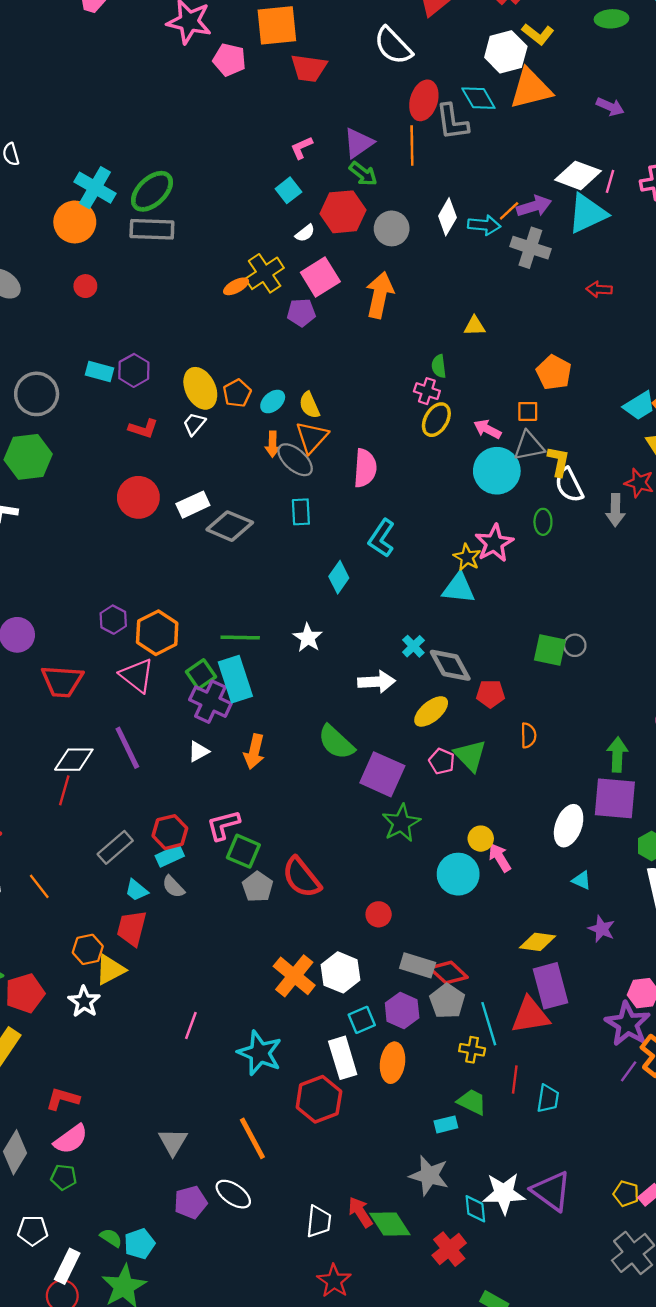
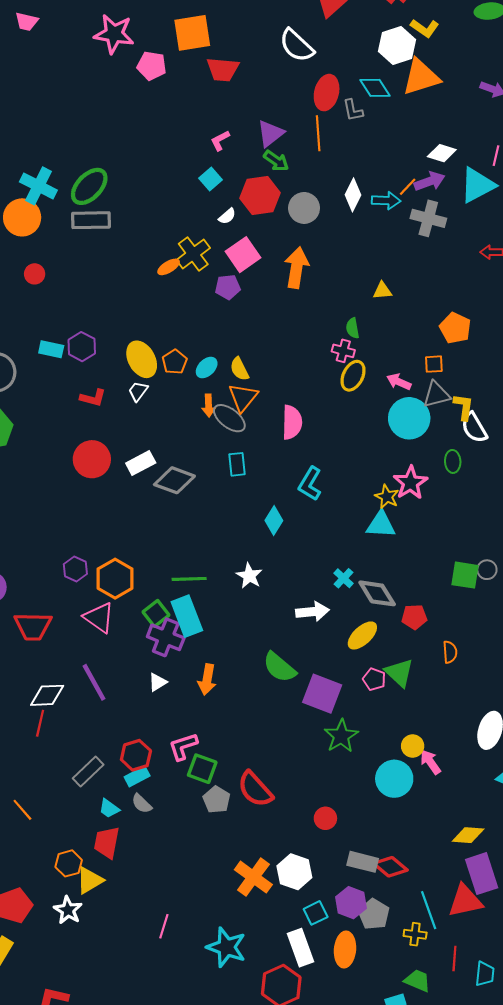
gray L-shape: (452, 122) -> (353, 110), size x0.7
white diamond: (578, 175) -> (442, 153), moved, size x0.7
gray pentagon: (447, 1001) -> (374, 914), moved

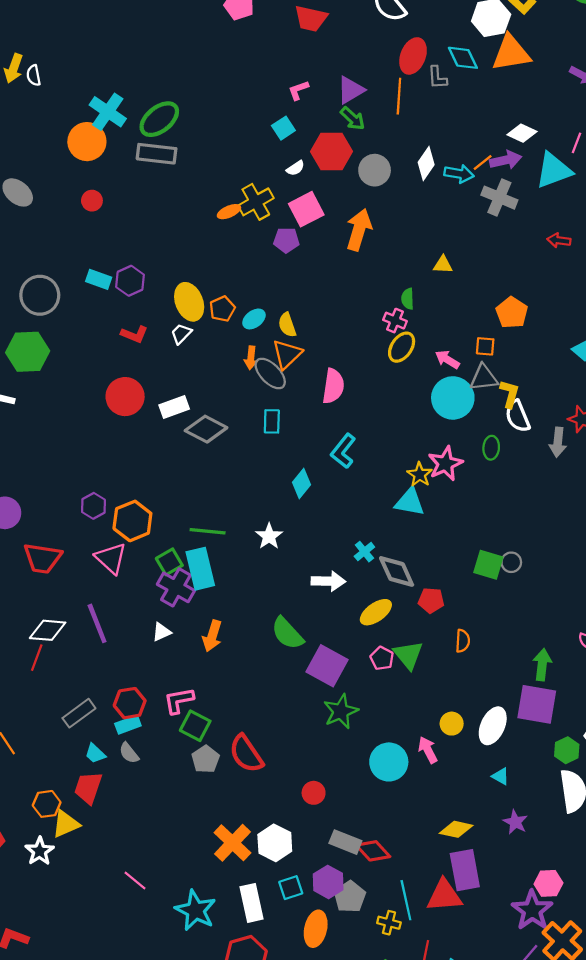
yellow circle: (413, 746) -> (452, 724), moved
pink line: (164, 926) -> (135, 881), turned -75
white rectangle: (300, 948) -> (252, 903), moved

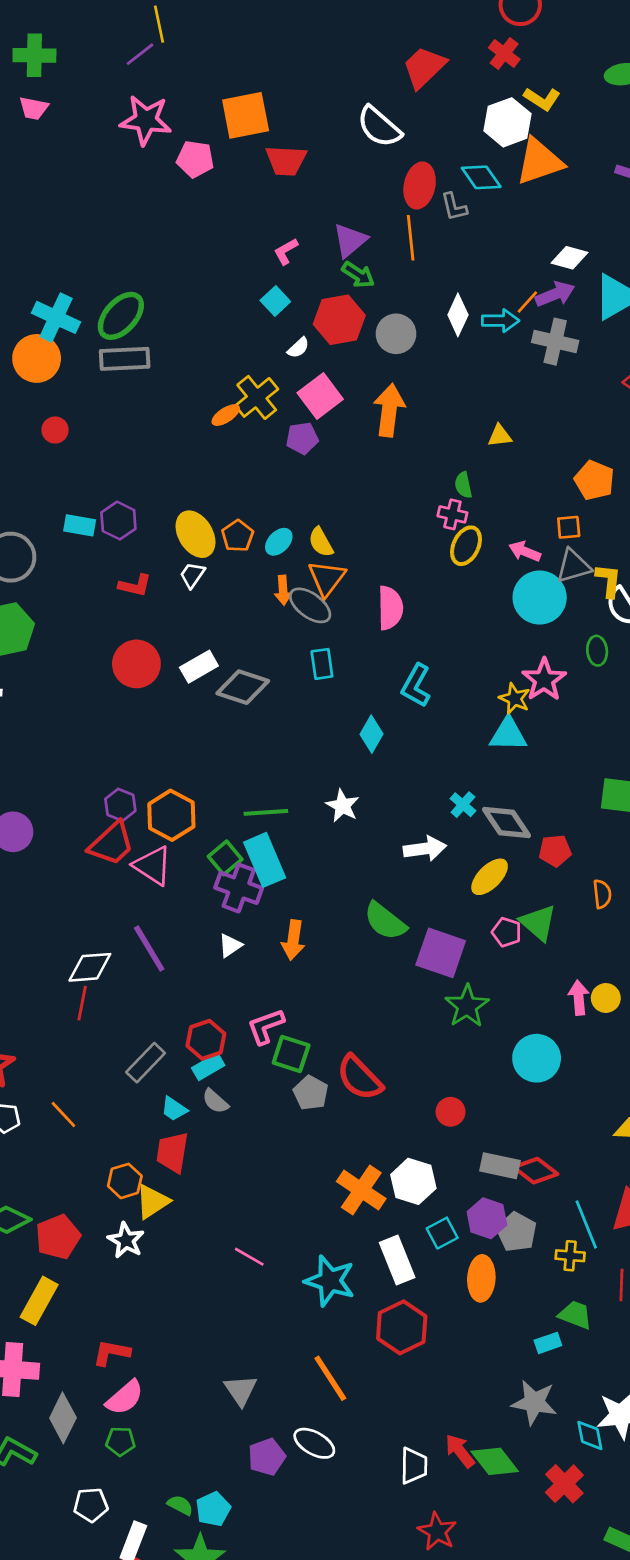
red trapezoid: (43, 558) -> (112, 844), moved, turned -42
pink arrow: (428, 750) -> (579, 998), moved, turned 32

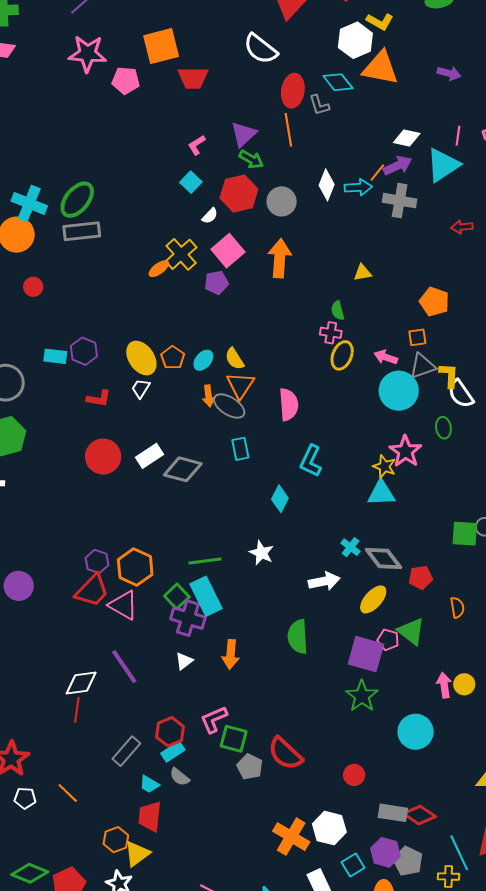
orange triangle: (539, 161) -> (380, 68), turned 33
green semicircle: (385, 921) -> (298, 637), turned 52
purple square: (441, 953) -> (366, 654), moved

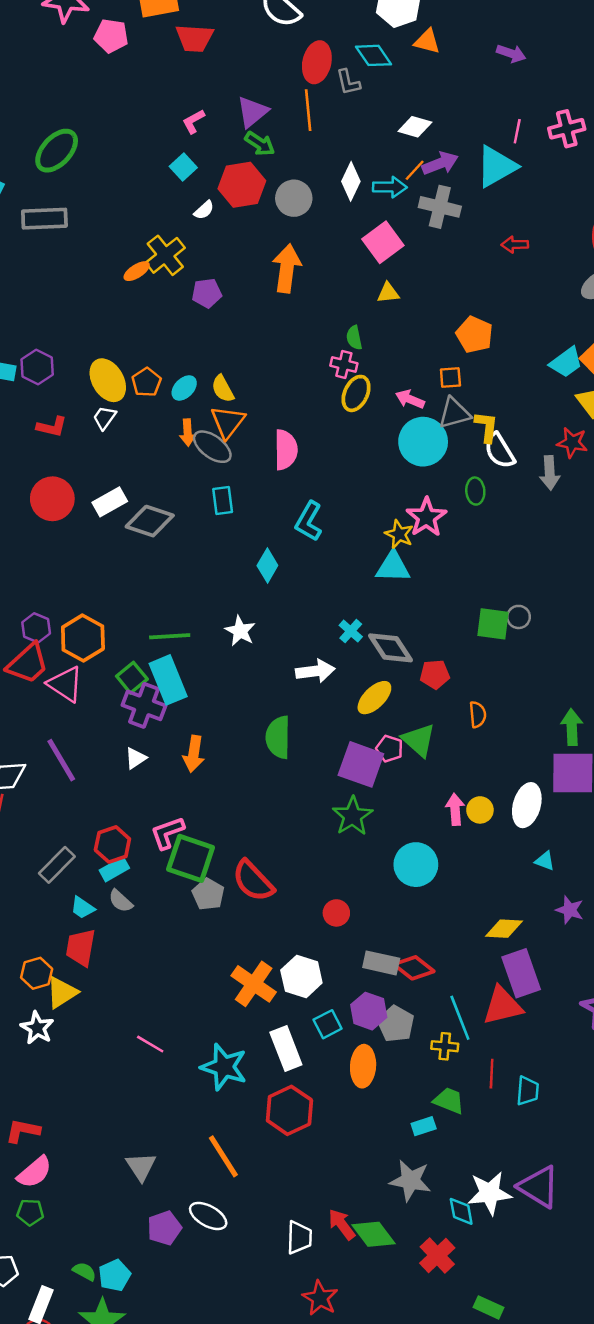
orange triangle: (380, 68) -> (427, 41), size x0.6
white diamond: (407, 138) -> (415, 127), moved
green ellipse: (77, 200) -> (57, 151), moved
pink square: (228, 251) -> (383, 242), moved
green square: (234, 739) -> (191, 858), size x1.4

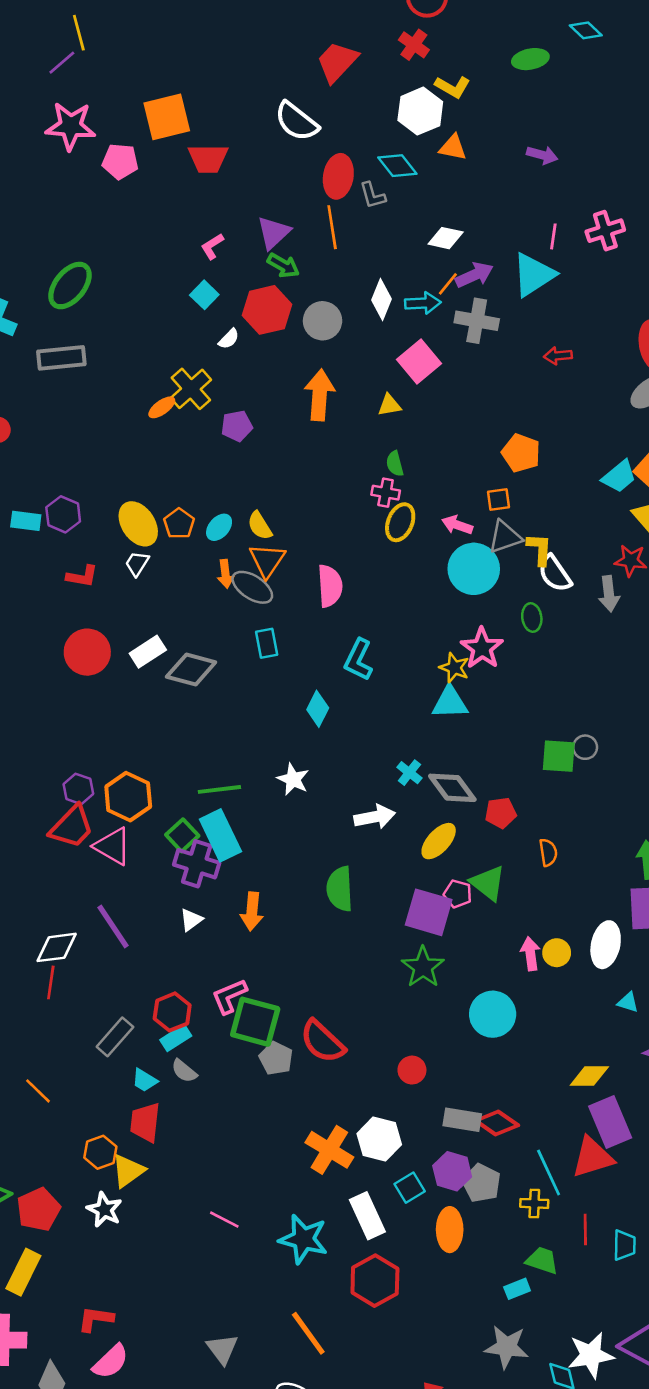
yellow triangle: (388, 293) -> (389, 405), moved

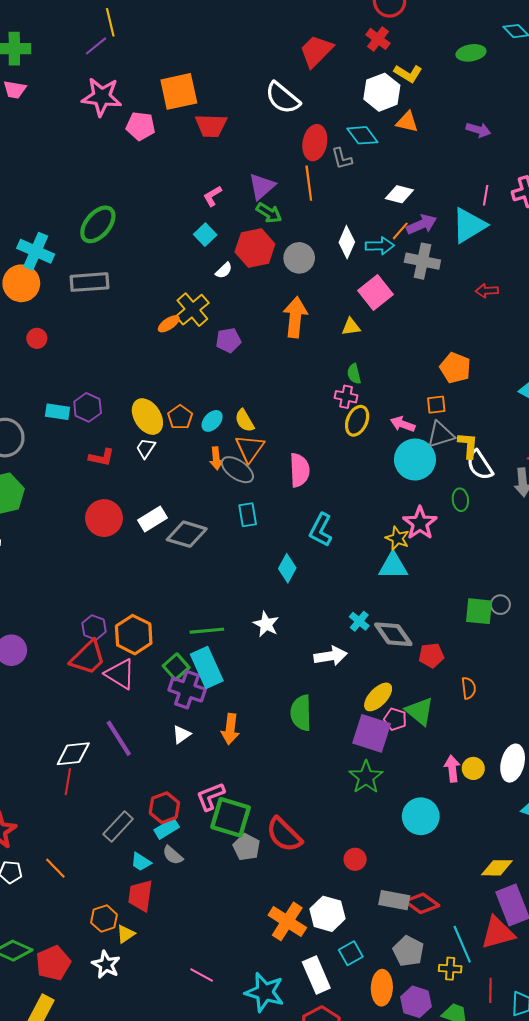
yellow ellipse: (439, 841) -> (378, 697), moved
yellow triangle: (128, 1171) -> (126, 934), size x0.7
purple hexagon: (452, 1171) -> (416, 1002), moved

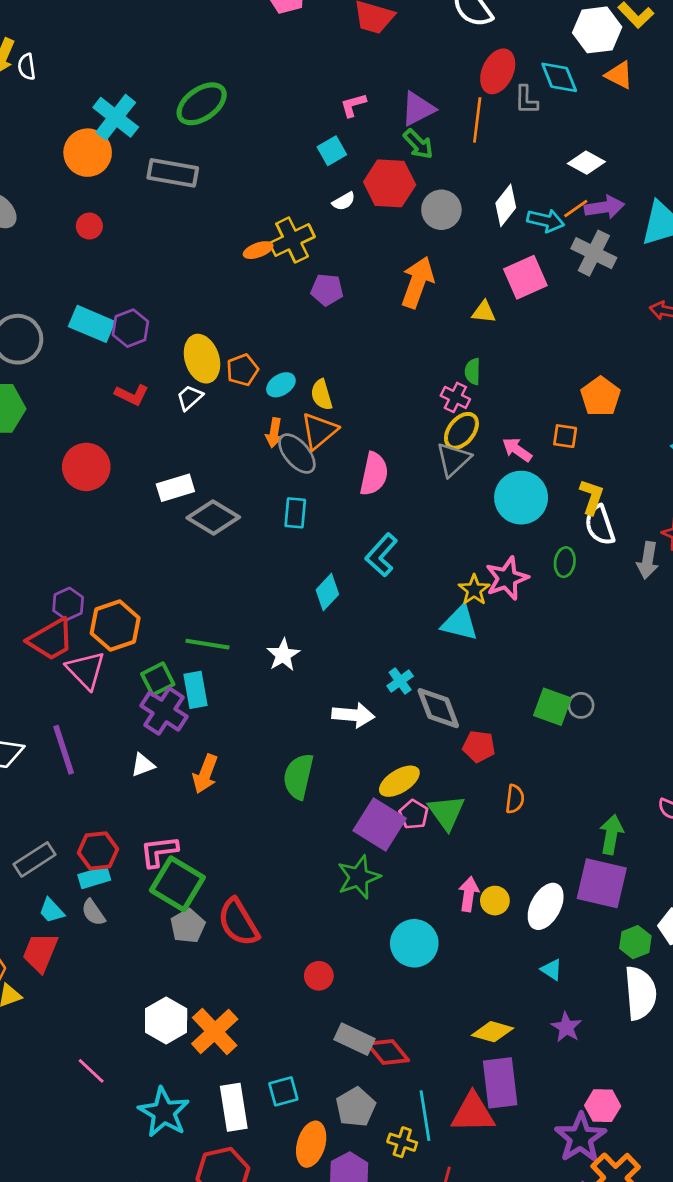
cyan rectangle: (58, 412) -> (92, 324), size x1.4
gray triangle: (441, 435) -> (453, 459), moved, turned -40
red circle: (104, 518) -> (86, 467), moved
cyan rectangle: (207, 668) -> (196, 690), size x0.7
white hexagon: (327, 914) -> (166, 1020), moved

